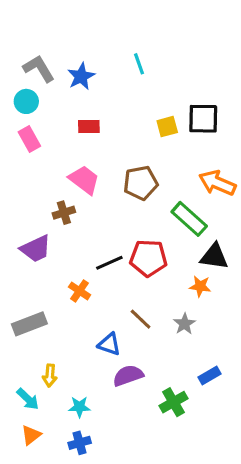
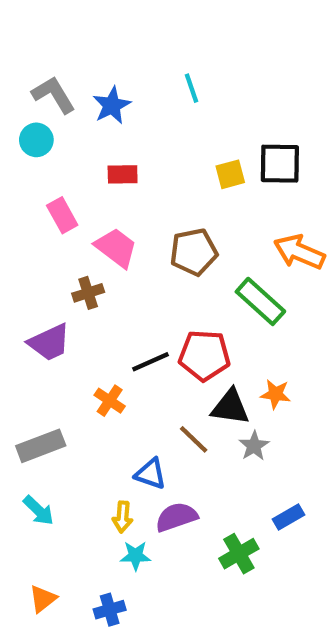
pink rectangle: (29, 139) -> (62, 215), moved
black triangle: (214, 256) -> (230, 407), moved
yellow arrow: (50, 376) -> (123, 517), moved
cyan arrow: (28, 399) -> (39, 510), moved
cyan star: (80, 407) -> (135, 556), moved

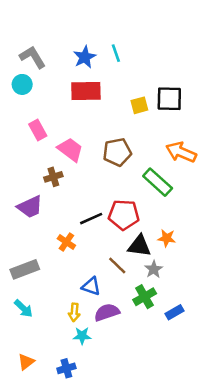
blue star: (112, 105) -> (85, 57), moved
red rectangle: (123, 174) -> (86, 91), moved, size x1.6
green cross: (239, 554) -> (145, 297), moved

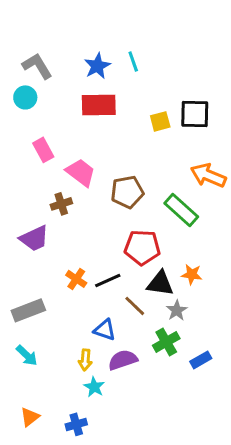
brown pentagon: (117, 152) -> (127, 192), moved
black line: (91, 219) -> (108, 280), moved
cyan star: (82, 336) -> (94, 387), turned 30

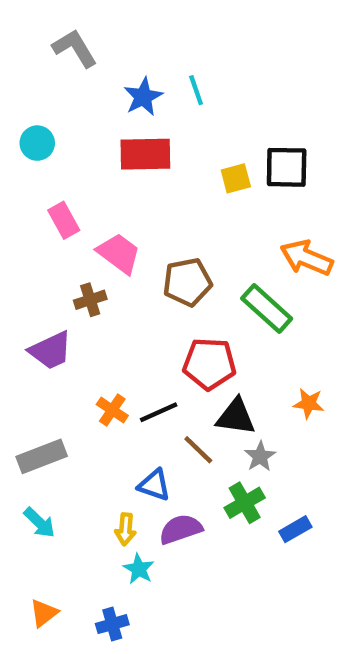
gray L-shape: (37, 66) -> (75, 48), moved
orange star: (192, 274) -> (309, 403), moved

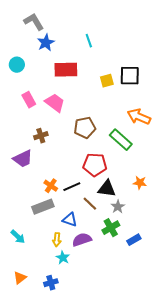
blue star: (143, 97) -> (46, 43), moved
pink trapezoid: (119, 253) -> (55, 103), moved
gray rectangle: (42, 456) -> (43, 207), moved

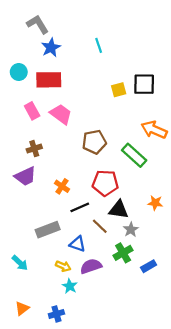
red rectangle: (66, 70) -> (49, 80), moved
brown cross: (41, 136) -> (34, 149), moved
orange cross: (51, 186) -> (62, 186), moved
yellow arrow: (57, 240) -> (63, 266), turned -72

